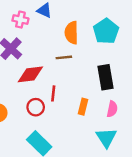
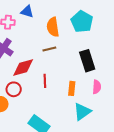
red circle: (36, 107) -> (14, 89), moved
cyan triangle: (106, 138) -> (82, 112), moved, turned 36

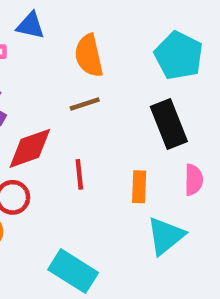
cyan pentagon: (82, 22) -> (179, 56), moved

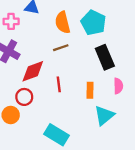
cyan pentagon: (179, 56) -> (93, 23), moved

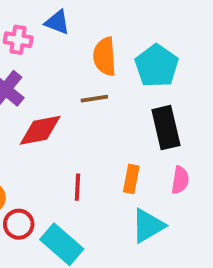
red line: (59, 84) -> (77, 187), moved
red circle: (24, 97) -> (19, 224), moved

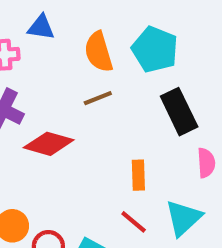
red diamond: (40, 130) -> (49, 144), turned 39
orange rectangle: (131, 179) -> (138, 175), moved
red line: (77, 187) -> (134, 222), moved, turned -40

